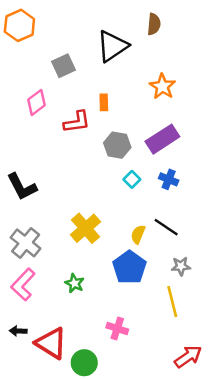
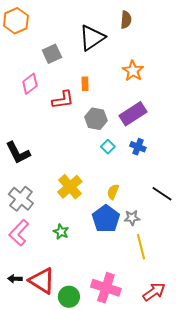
black line: (166, 227) -> (162, 194), moved
gray star: (181, 266) -> (132, 218), moved
pink cross: (117, 329) -> (106, 288), moved, size x1.6
black arrow: (18, 331) -> (15, 279), moved

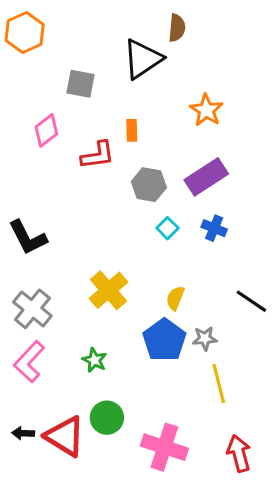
brown semicircle: (126, 20) -> (177, 28), moved
gray square: (52, 54) -> (81, 84), turned 36
red arrow: (154, 292) -> (239, 453), turned -70
green circle: (69, 297) -> (107, 418), moved

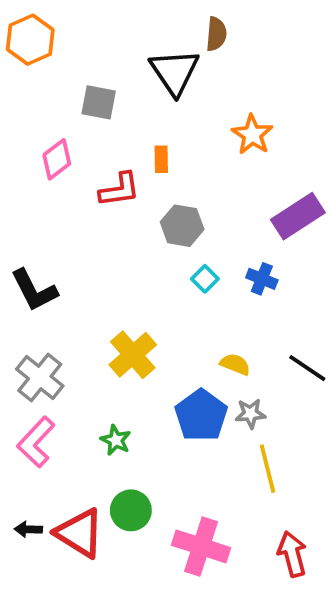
black triangle: (143, 59) -> (175, 72), turned -30
purple rectangle: (206, 177) -> (298, 216), moved
yellow semicircle: (175, 298) -> (235, 364), moved, turned 90

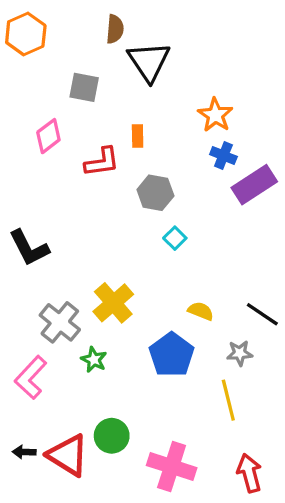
brown semicircle: (216, 34) -> (115, 29), moved
blue cross: (262, 279) -> (223, 155), moved
gray cross: (40, 378) -> (60, 322), moved
gray star: (250, 414) -> (240, 353), moved
green star: (116, 440) -> (94, 360), moved

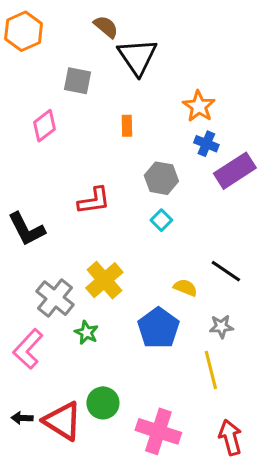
brown semicircle: (115, 29) -> (106, 27), turned -55
red L-shape: (102, 162) -> (94, 201), moved
gray hexagon: (155, 193) -> (161, 178), moved
black line: (262, 314) -> (226, 271), moved

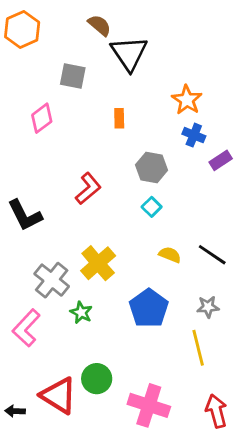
purple rectangle: (235, 171) -> (221, 160), size x0.6
red L-shape: (94, 201) -> (88, 189), turned -32
yellow semicircle: (185, 288) -> (170, 255), moved
black arrow: (22, 418) -> (15, 411), moved

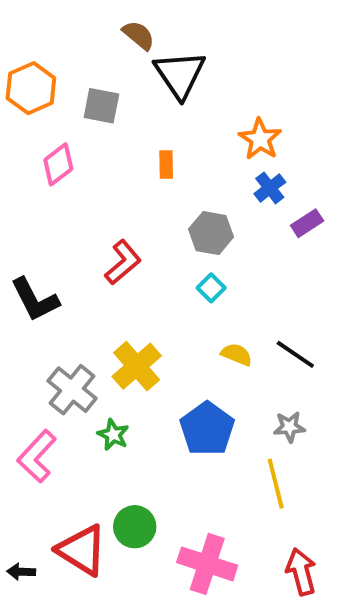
orange hexagon: (22, 29) -> (31, 88), moved
blue cross: (194, 135) -> (270, 188), turned 30

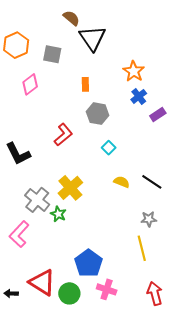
gray hexagon: (211, 233) -> (98, 114), moved
blue pentagon: (207, 429) -> (88, 263), moved
green star: (113, 435) -> (58, 214), moved
green circle: (135, 527) -> (69, 293), moved
pink cross: (207, 564) -> (107, 289), size x0.7

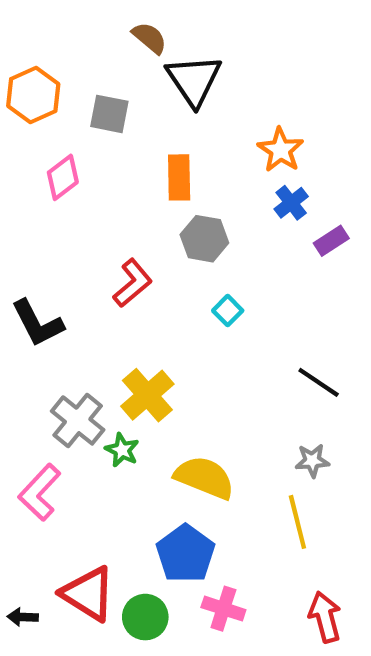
orange rectangle: (85, 84) -> (179, 177), size x1.5
yellow semicircle: (122, 182) -> (204, 478), moved, size x1.8

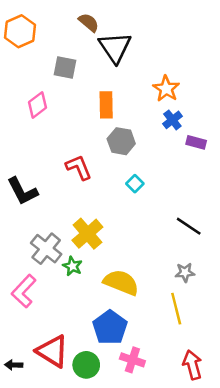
orange hexagon: (33, 95) -> (20, 31), moved
purple rectangle: (331, 241) -> (196, 142), turned 48
red L-shape: (133, 283) -> (79, 167), turned -72

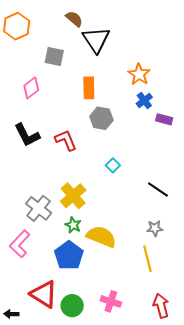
cyan square: (135, 184) -> (113, 165), moved
black L-shape: (22, 191) -> (27, 135), moved
green star: (72, 266) -> (73, 225), moved
blue pentagon: (110, 327) -> (69, 255), moved
black arrow: (14, 365) -> (11, 314), moved

